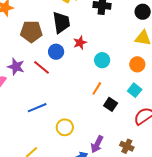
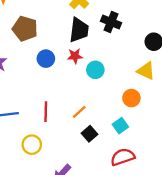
black trapezoid: (61, 22) -> (79, 30), moved
cyan circle: (102, 60) -> (95, 70), moved
red line: (41, 67) -> (46, 112), moved, turned 36

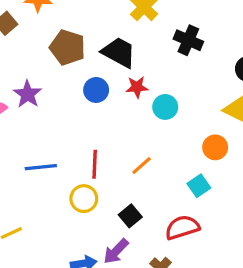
black trapezoid: (79, 30) -> (119, 52), moved, turned -70
black square: (89, 134) -> (130, 216), moved
yellow circle: (32, 145) -> (84, 199), moved
red semicircle: (123, 157) -> (182, 227), moved

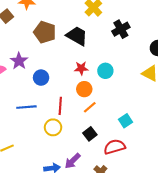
black cross: (188, 40) -> (121, 29), turned 36
red star: (137, 87) -> (81, 68), moved
blue circle: (96, 90) -> (41, 78), moved
orange circle: (215, 147) -> (84, 89), moved
black square: (130, 216) -> (90, 134), moved

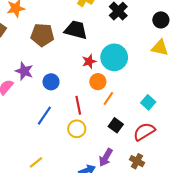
cyan circle: (105, 71) -> (114, 57), size x1.6
blue line: (26, 107) -> (44, 116), turned -36

